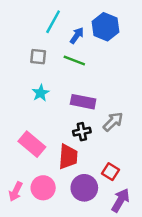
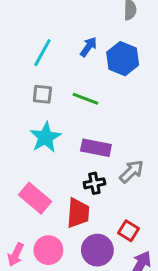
cyan line: (53, 22) -> (42, 53), moved
blue arrow: (77, 35) -> (88, 47), moved
cyan star: (41, 93) -> (45, 137), size x1.5

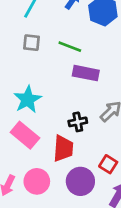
cyan star: (45, 137) -> (28, 99), moved
purple rectangle: (96, 148) -> (86, 73), moved

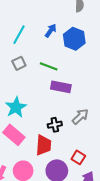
gray square: (32, 43) -> (19, 63), turned -32

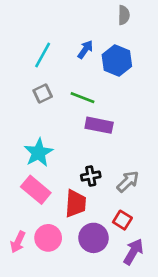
gray arrow: (80, 117) -> (128, 182), moved

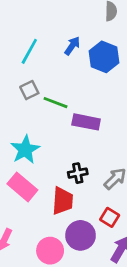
green line: (83, 98) -> (56, 103), moved
pink circle: (48, 238) -> (50, 251), moved

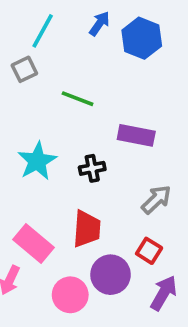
gray square: (29, 90) -> (24, 69), moved
purple rectangle: (86, 122) -> (136, 135), moved
black cross: (78, 173) -> (92, 168), moved
pink rectangle: (22, 187) -> (34, 243), moved

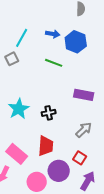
blue arrow: (100, 24) -> (53, 34), turned 64
green line: (78, 99) -> (54, 63), moved
purple rectangle: (136, 135) -> (84, 95), moved

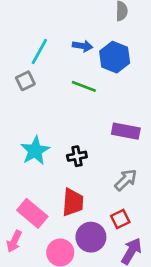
red square: (80, 158) -> (120, 219), turned 32

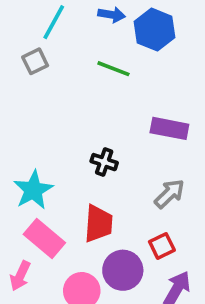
cyan star: (35, 151) -> (33, 190), moved
black cross: (77, 156) -> (104, 162), turned 30

